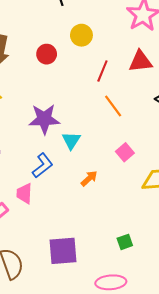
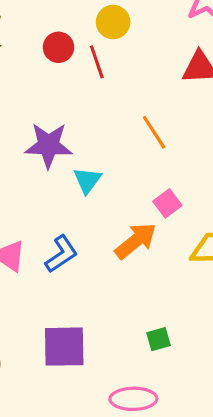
red line: (102, 71) -> (97, 62), moved, turned -45
blue L-shape: (43, 166) -> (61, 254), moved
orange arrow: (89, 178) -> (136, 241), moved, size x1.6

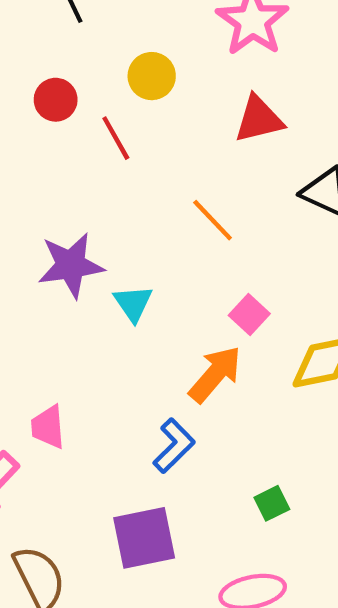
yellow circle: (113, 22) -> (152, 76), moved
red circle: (58, 47) -> (56, 100), moved
blue L-shape: (61, 254) -> (174, 446), moved

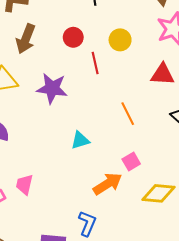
purple star: (71, 265) -> (52, 88), moved
cyan triangle: (133, 303) -> (80, 140), turned 30
blue L-shape: (174, 446) -> (87, 223), moved, turned -40

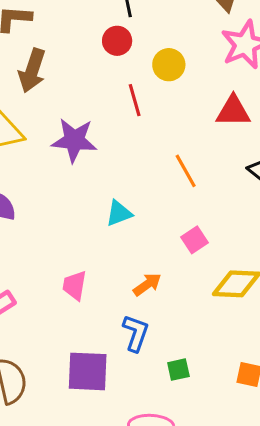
red circle: (73, 37) -> (117, 41), moved
orange arrow: (108, 184) -> (147, 284), moved, size x0.7
pink trapezoid: (24, 185) -> (75, 285), moved

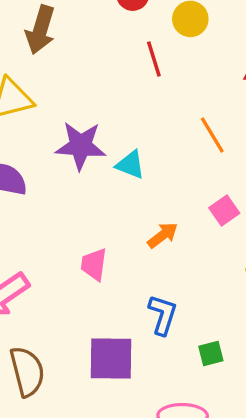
purple star: (74, 140) -> (81, 146), moved
cyan triangle: (119, 213) -> (130, 165), moved, turned 44
orange arrow: (147, 284) -> (163, 235), moved

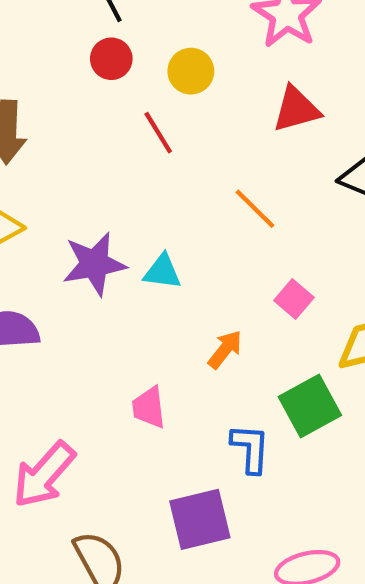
green square: (211, 353) -> (310, 406), moved, size x1.8

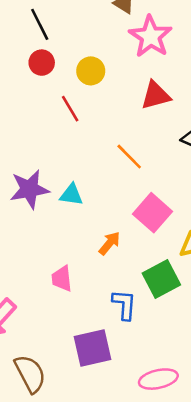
pink square: (294, 299) -> (153, 213), size x1.6

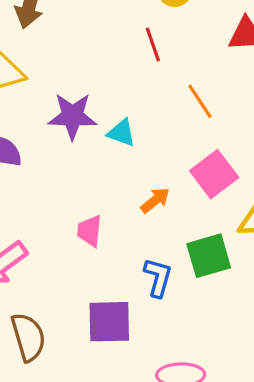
red line: (70, 109) -> (153, 44), moved

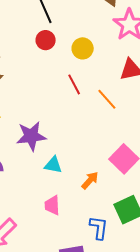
orange line: (200, 101) -> (107, 99), moved
cyan triangle: (121, 133) -> (53, 165), moved

